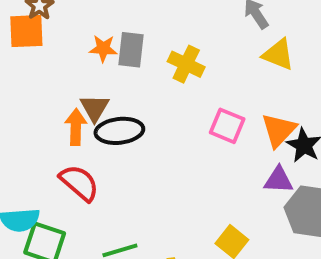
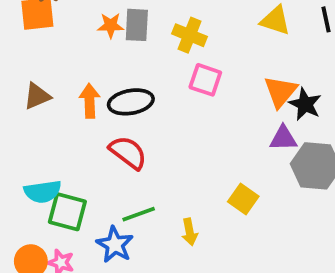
brown triangle: (95, 108) -> (37, 96), moved, turned 40
pink square: (227, 126) -> (205, 80), moved
red semicircle: (79, 183) -> (128, 153), moved

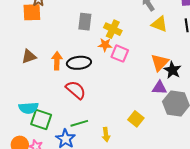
orange star: (111, 25) -> (105, 45), moved

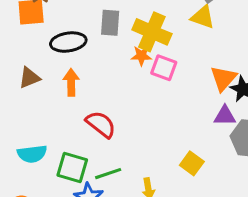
yellow triangle: (159, 24) -> (203, 17), moved
yellow cross: (113, 29) -> (152, 32), size x1.4
black ellipse: (79, 63) -> (68, 42), moved
green square: (41, 120) -> (72, 167), moved

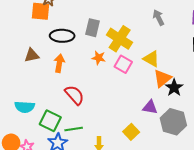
yellow triangle: (203, 17) -> (151, 59), moved
orange star: (141, 56) -> (99, 58), moved
purple triangle: (225, 116) -> (150, 107), moved

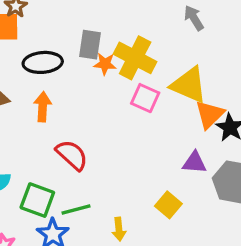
orange star: (99, 58) -> (105, 64), moved
yellow triangle: (151, 59) -> (189, 85), size x1.4

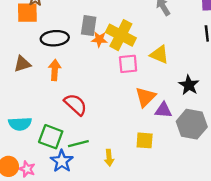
yellow triangle: (189, 85) -> (159, 55), size x0.7
pink square: (145, 98) -> (128, 64), turned -30
orange triangle: (210, 114) -> (146, 97), moved
yellow square: (168, 205) -> (145, 140), turned -36

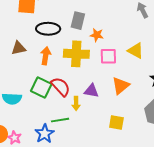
yellow cross: (121, 35) -> (76, 54), moved, turned -30
orange star: (99, 39) -> (97, 35), moved
purple triangle: (163, 110) -> (91, 91), moved
green square: (51, 137) -> (41, 87), moved
yellow arrow: (109, 158) -> (76, 103), moved

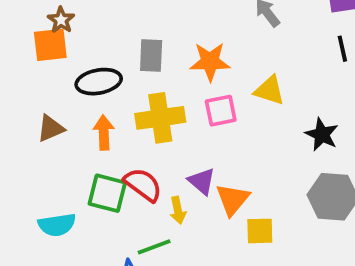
orange star: (97, 35) -> (210, 62), moved, size x1.5
orange triangle: (121, 86) -> (233, 199), moved
purple triangle: (91, 91) -> (202, 181), turned 42

